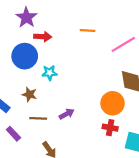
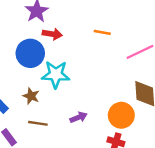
cyan star: (50, 73) -> (56, 74), size x1.6
purple arrow: (67, 114) -> (79, 117), moved

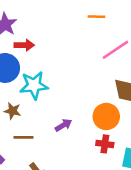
orange line: (102, 32) -> (96, 17), moved

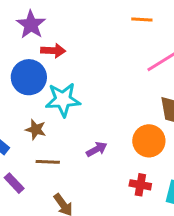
red cross: (105, 144) -> (140, 185), moved

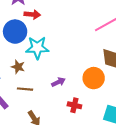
red cross: (140, 185) -> (74, 105), moved

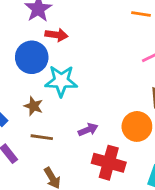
red cross: (74, 105) -> (109, 163), size x1.6

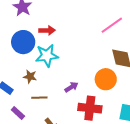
red arrow: (56, 35) -> (47, 30), moved

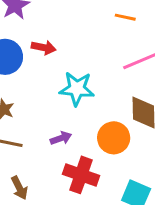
cyan star: (47, 56) -> (77, 89), moved

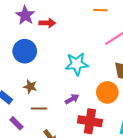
red arrow: (44, 47) -> (47, 23), moved

